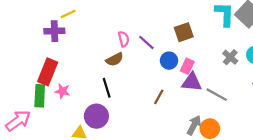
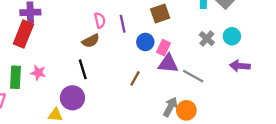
purple line: (146, 42) -> (123, 24), turned 36
red rectangle: (48, 72) -> (23, 34), moved

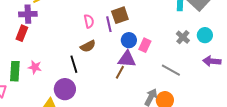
brown square: (160, 14) -> (120, 15), moved
red rectangle: (23, 34) -> (22, 33), size x0.7
brown semicircle: (91, 41) -> (88, 46), moved
purple triangle: (168, 64) -> (127, 59), moved

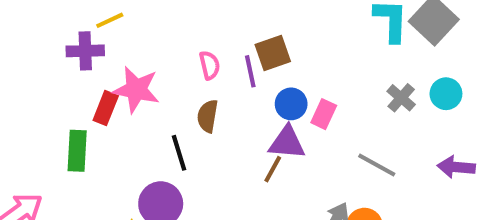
red rectangle: (22, 33) -> (106, 108), moved
brown semicircle: (88, 46) -> (208, 116), turned 126
purple arrow: (212, 61) -> (456, 167), moved
pink star: (35, 67) -> (136, 90), moved, size x1.6
green rectangle: (15, 71) -> (77, 151), moved

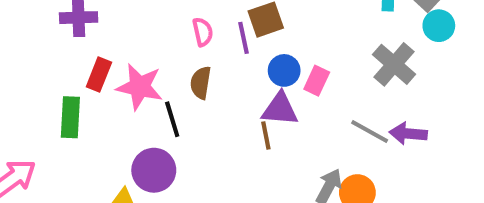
pink star: (136, 90) -> (140, 87), moved
cyan circle: (446, 94) -> (439, 26), moved
gray cross: (401, 98) -> (394, 64), size x1.5
purple arrow: (456, 167) -> (408, 134), moved
brown line: (273, 169) -> (266, 136), turned -40

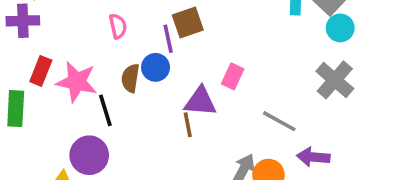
pink semicircle: (203, 32) -> (118, 26), moved
gray cross: (394, 64) -> (335, 80), moved
blue circle: (284, 70) -> (156, 67), moved
purple arrow: (408, 134) -> (313, 157), moved

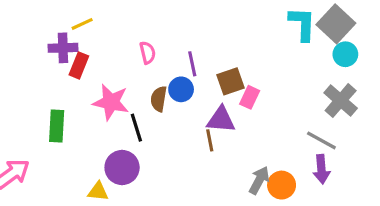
brown square: (188, 23) -> (231, 81), moved
red rectangle: (41, 71) -> (79, 65), moved
gray line: (279, 121) -> (321, 140), moved
purple arrow: (313, 157) -> (321, 169), turned -100

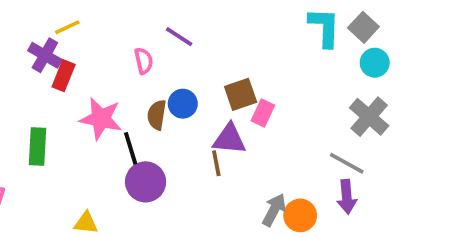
gray square: (336, 24) -> (363, 27), size x0.7
purple cross: (63, 48) -> (45, 55), turned 32
purple line: (192, 64) -> (179, 37), moved, turned -45
purple circle: (122, 168) -> (146, 182), moved

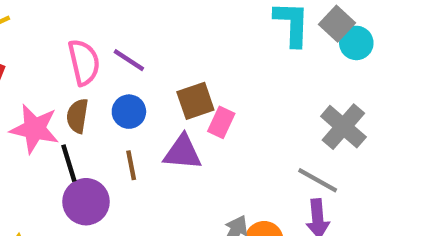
purple line: (179, 37) -> (129, 60), moved
pink semicircle: (144, 61) -> (84, 62), size x1.5
cyan circle: (375, 63) -> (356, 43), moved
brown semicircle: (157, 115) -> (77, 116), moved
brown line: (216, 163) -> (131, 165), moved

